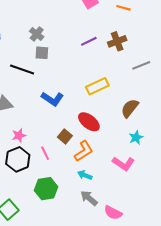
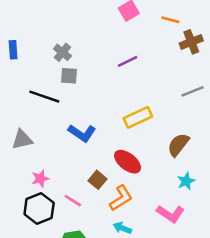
brown cross: (117, 41) -> (191, 42), moved
pink line: (45, 153) -> (73, 201), turned -32

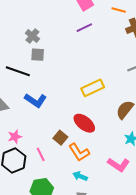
purple line: (128, 61) -> (84, 28), moved
blue L-shape: (82, 133) -> (36, 100), moved
orange L-shape: (121, 198) -> (79, 152), turned 90
pink line: (73, 201) -> (41, 154), turned 32

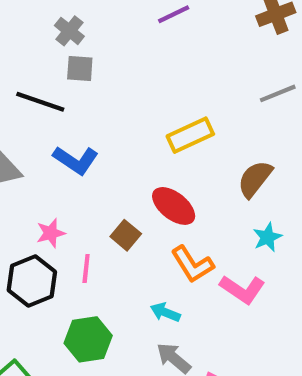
pink star: (15, 137) -> (51, 233), moved
orange L-shape: (79, 152) -> (192, 264), moved
pink line: (41, 154) -> (86, 269), turned 32

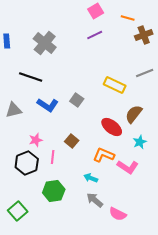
gray cross: (69, 31) -> (45, 43), size x1.6
gray square: (80, 68) -> (77, 100), moved, turned 32
yellow rectangle: (190, 135) -> (115, 85), moved, turned 50
red ellipse: (174, 206) -> (112, 127), moved
orange L-shape: (192, 264) -> (104, 155), turned 145

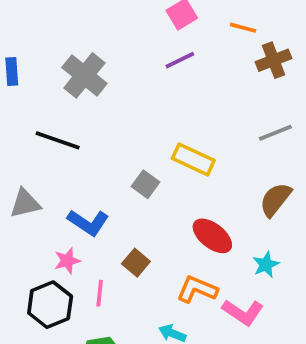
yellow rectangle: (115, 85) -> (193, 159), moved
blue L-shape: (48, 105) -> (88, 223), moved
brown semicircle: (134, 114) -> (275, 200), moved

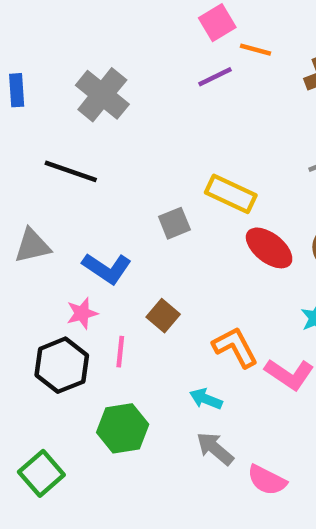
orange line: (243, 28) -> (256, 50), moved
gray square: (146, 184) -> (174, 223), turned 32
red ellipse: (212, 236) -> (269, 248), moved
orange L-shape: (197, 289) -> (235, 347), turned 39

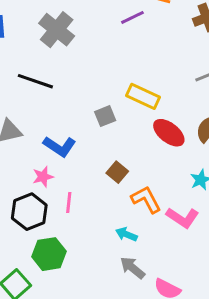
brown square: (163, 316) -> (117, 172), moved
green hexagon: (123, 428) -> (49, 254), moved

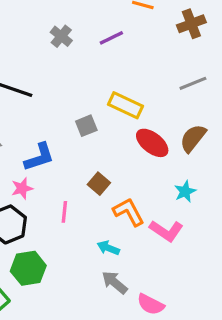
purple line: (132, 17) -> (111, 38), moved
gray cross: (57, 30) -> (61, 36), moved, size x0.6
blue L-shape: (60, 146) -> (39, 157), turned -52
pink line: (69, 202) -> (64, 212), moved

